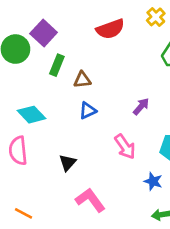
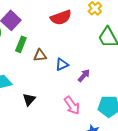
blue triangle: (88, 111) -> (62, 64), moved
black triangle: (68, 163) -> (29, 99), moved

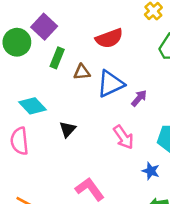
red semicircle: (61, 17) -> (109, 38), moved
blue triangle: (62, 64) -> (110, 84), size x1.6

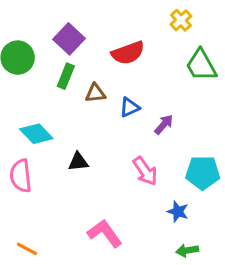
purple square: (44, 27) -> (69, 39), moved
blue triangle: (110, 84) -> (130, 107), size x0.6
black triangle: (68, 129) -> (78, 162), turned 42

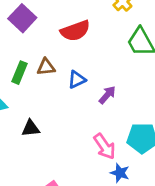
green rectangle: (66, 76) -> (20, 73), moved
pink arrow: (145, 171) -> (105, 146), moved

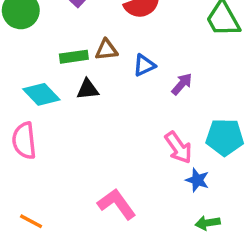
green rectangle: (20, 73) -> (74, 57), turned 60
black triangle: (31, 128) -> (88, 89), moved

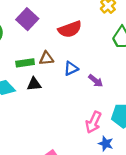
purple arrow: (182, 84) -> (96, 81), turned 88
pink arrow: (178, 147) -> (93, 122), turned 60

